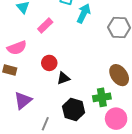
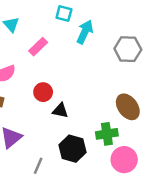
black triangle: (63, 78) -> (60, 111), turned 32

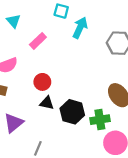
black triangle: (60, 111) -> (47, 103), moved
black hexagon: (73, 149) -> (72, 112), moved

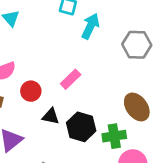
pink rectangle: (38, 41) -> (71, 79), moved
red circle: (42, 82) -> (31, 91), moved

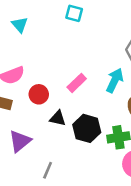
cyan arrow: (90, 26) -> (115, 80), moved

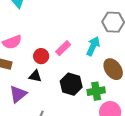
red circle: (39, 94) -> (41, 56), moved
black triangle: (58, 118) -> (35, 76), moved

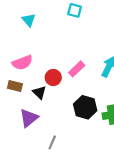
black triangle: (35, 76) -> (39, 92), moved, turned 32

